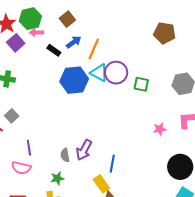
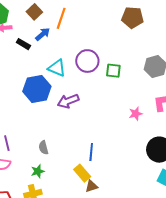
orange line: (94, 49) -> (61, 18), moved
cyan triangle: (99, 73) -> (57, 68), moved
blue hexagon: (74, 80) -> (37, 89), moved
purple arrow: (84, 150) -> (68, 101), moved, turned 45

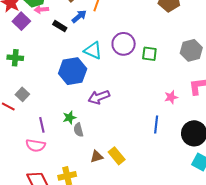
purple arrow: (68, 101) -> (99, 97), moved
blue line: (91, 152) -> (156, 124), moved
green star: (38, 171) -> (69, 118), moved
brown triangle: (91, 186) -> (97, 156), moved

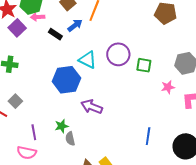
purple arrow: (99, 97) -> (92, 107), turned 40
pink star: (171, 97) -> (168, 87), moved

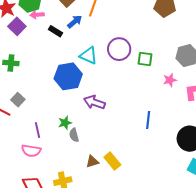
blue line: (148, 136) -> (148, 120), moved

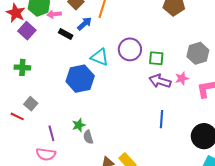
pink arrow: (37, 15) -> (54, 14), moved
purple arrow: (94, 102) -> (160, 81), moved

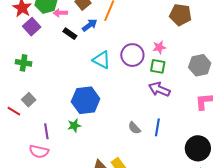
pink star: (182, 78) -> (159, 47), moved
blue hexagon: (80, 79) -> (86, 100), moved
gray semicircle: (88, 137) -> (134, 128), moved, turned -32

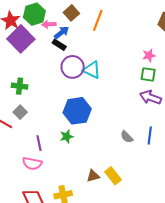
blue arrow: (90, 25) -> (61, 33), moved
purple square: (32, 27) -> (21, 39), size x1.5
purple circle: (132, 55) -> (73, 67), moved
green cross: (24, 63) -> (20, 86), moved

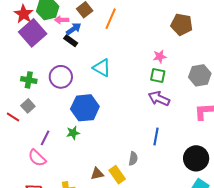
purple circle: (73, 67) -> (61, 77), moved
gray semicircle: (127, 137) -> (133, 159), moved, turned -128
purple line: (39, 143) -> (45, 138), turned 35
pink semicircle: (32, 164) -> (37, 158), turned 30

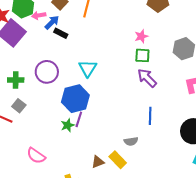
black rectangle: (71, 41) -> (61, 33), moved
cyan triangle: (102, 68) -> (88, 68), moved, turned 42
purple arrow: (159, 99) -> (147, 78), turned 30
purple line: (45, 138) -> (79, 119), moved
gray semicircle: (133, 159) -> (131, 141), turned 80

